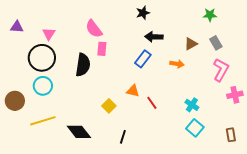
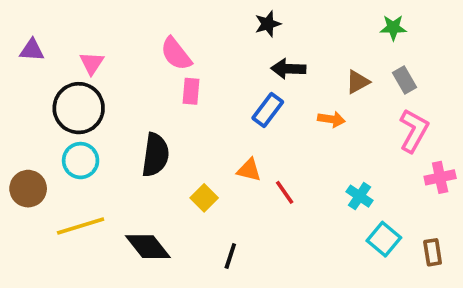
black semicircle: (83, 65) -> (155, 155), moved
cyan square: (195, 128) -> (384, 239), moved

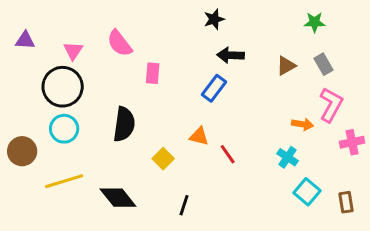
pink semicircle: (176, 54) -> (120, 43), moved
orange arrow: (331, 119) -> (303, 124), moved

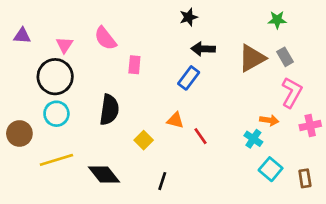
brown triangle: (286, 66) -> (252, 58), size x1.6
orange arrow: (303, 124) -> (269, 120), moved

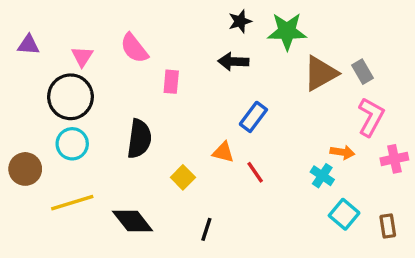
green star: (277, 20) -> (287, 31), moved, size x1.6
black arrow: (203, 49) -> (233, 62), moved
blue rectangle: (189, 78) -> (253, 117), moved

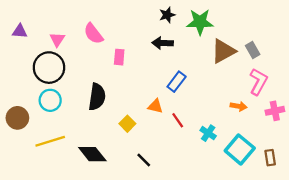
cyan cross: (322, 176) -> (208, 133), moved
cyan square: (344, 214) -> (240, 149), size x1.4
black line: (206, 229) -> (144, 160), turned -63

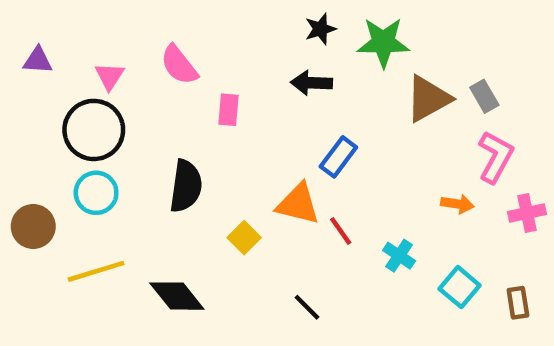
orange triangle: (155, 106) -> (298, 204), size x1.5
cyan square: (240, 149) -> (460, 287), size x0.7
black line: (144, 160) -> (307, 307), moved

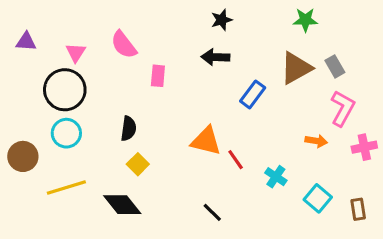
green star: (383, 42) -> (305, 20), moved, size x0.7
blue rectangle: (338, 157) -> (253, 94), moved
black semicircle: (186, 186) -> (128, 129), size x0.7
yellow square: (244, 238) -> (138, 164), moved

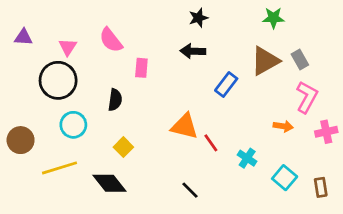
black semicircle: (128, 129) -> (115, 100), moved
cyan circle: (66, 133) -> (73, 125), moved

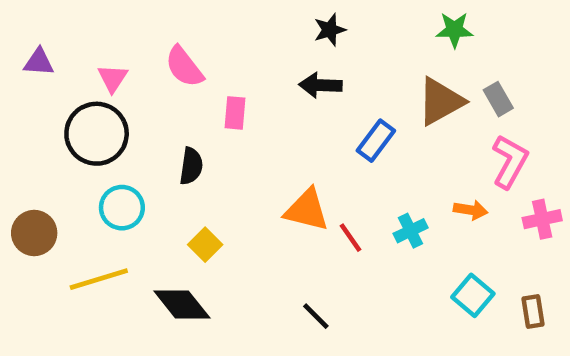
cyan cross: (247, 158) -> (411, 231), moved, turned 30

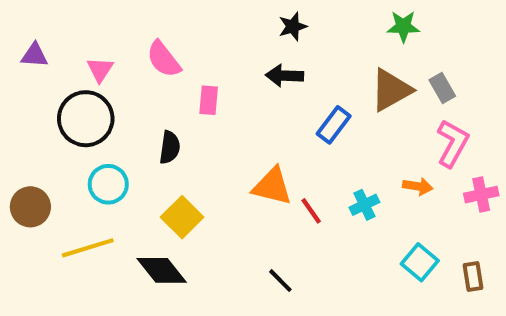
yellow square: (205, 245) -> (182, 217), size x1.4

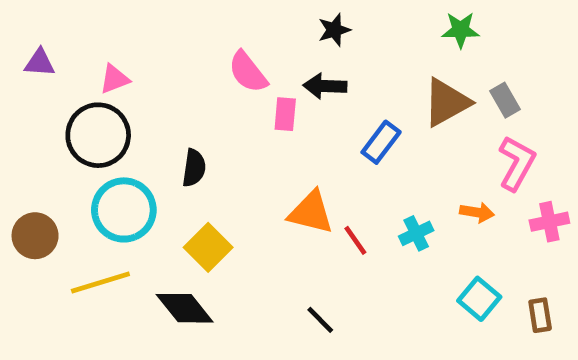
pink semicircle: (164, 59) -> (248, 72), moved
pink triangle: (100, 70) -> (115, 79), turned 36
pink rectangle: (209, 100) -> (285, 114), moved
cyan circle: (108, 184) -> (124, 210), size x1.4

